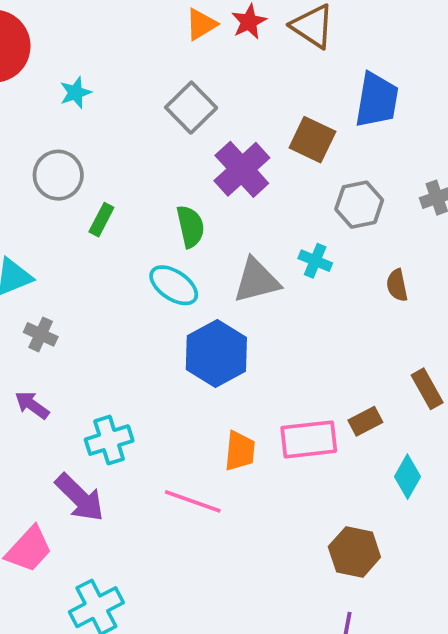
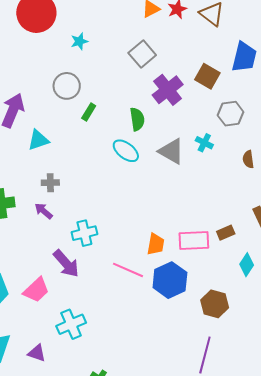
gray triangle: (257, 281) -> (171, 151), turned 40
gray cross: (41, 334) -> (50, 183), moved, turned -30
blue hexagon: (216, 354) -> (170, 280), moved

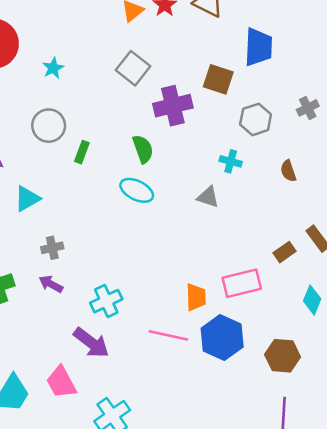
purple cross: (168, 90) -> (173, 106), turned 36
gray triangle: (171, 151) -> (208, 197), moved, size x0.7
brown rectangle: (226, 233) -> (284, 252), moved
pink trapezoid: (36, 290) -> (61, 382), turned 116

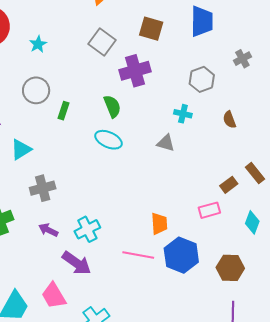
brown square: (218, 79) -> (151, 29), moved
gray cross: (308, 108) -> (242, 59), moved
gray cross: (52, 248) -> (43, 188), size x1.4
pink rectangle: (242, 283) -> (209, 210), moved, size x0.7
purple arrow: (51, 284) -> (48, 230), moved

